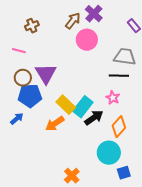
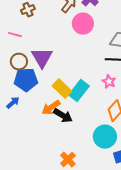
black arrow: (94, 118) -> (63, 116), moved, turned 66

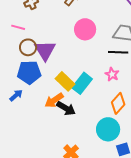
pink circle: (83, 24) -> (85, 29), moved
brown circle: (19, 62) -> (28, 47), moved

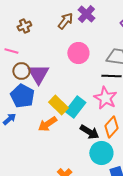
blue pentagon: (29, 72) -> (22, 96), turned 30
pink star: (112, 74) -> (105, 98), size x1.6
black arrow: (66, 108) -> (89, 132), moved

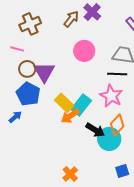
brown cross: (24, 26) -> (30, 24), size x1.5
orange arrow: (47, 124) -> (70, 116), moved
cyan circle: (101, 153) -> (109, 139), moved

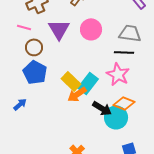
purple triangle: (44, 72) -> (59, 29), moved
blue arrow: (15, 117) -> (20, 104), moved
orange diamond: (117, 125) -> (124, 103), turned 70

